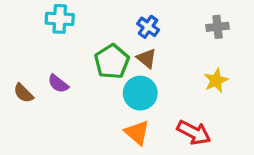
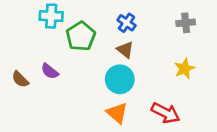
green pentagon: (112, 62) -> (81, 36), moved

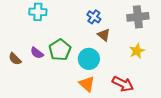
gray cross: (186, 23) -> (138, 17), size x1.5
green pentagon: (81, 36) -> (60, 50), moved
brown triangle: (125, 50) -> (104, 35), moved

